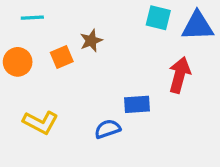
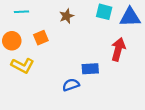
brown star: (91, 41) -> (67, 16), moved
yellow L-shape: (41, 122) -> (23, 65), moved

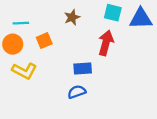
cyan line: (21, 12) -> (21, 23), moved
red arrow: (118, 49) -> (106, 43), moved
blue rectangle: (90, 69) -> (83, 69), moved

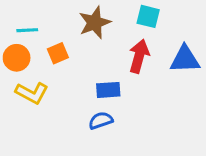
brown star: (72, 17) -> (95, 23), size x1.5
blue triangle: (141, 18) -> (185, 59), moved

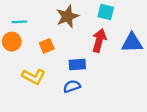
orange square: (58, 53) -> (47, 46), moved
yellow L-shape: (32, 93) -> (34, 77), moved

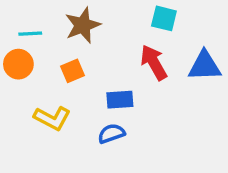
brown star: (67, 16) -> (83, 25), moved
red arrow: (99, 40) -> (154, 62), turned -45

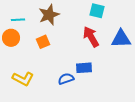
blue rectangle: (120, 100) -> (84, 68), moved
yellow L-shape: (52, 118) -> (23, 79), moved

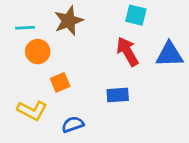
orange circle: (11, 38) -> (38, 52), moved
orange square: (43, 42) -> (60, 82), moved
blue semicircle: (66, 79) -> (73, 124), moved

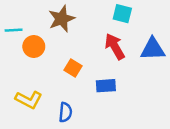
cyan line: (25, 28) -> (14, 30), moved
orange square: (60, 82) -> (73, 68), moved, turned -36
blue semicircle: (73, 124) -> (65, 112), turned 114

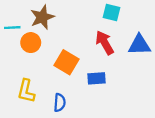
brown star: (62, 19) -> (42, 17), moved
orange square: (73, 68) -> (67, 62), size x1.5
yellow L-shape: (29, 100) -> (26, 91), turned 75

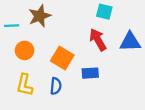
orange circle: (31, 43) -> (25, 50), moved
blue semicircle: (60, 103) -> (56, 86), moved

